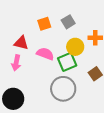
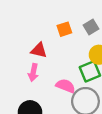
pink semicircle: (45, 54) -> (65, 86), moved

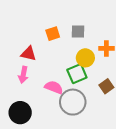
gray square: (91, 27) -> (78, 32), turned 32

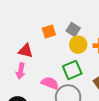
gray square: (78, 32) -> (73, 30), turned 32
yellow circle: (85, 58) -> (78, 45), moved

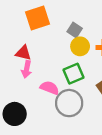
orange square: (49, 32) -> (38, 18), moved, size x1.6
pink arrow: (21, 71) -> (27, 69), moved

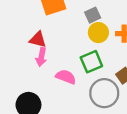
gray square: (75, 30) -> (93, 15), turned 32
gray circle: (69, 103) -> (104, 93), moved

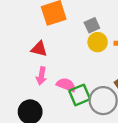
pink arrow: (41, 57) -> (41, 76), moved
green square: (91, 62) -> (80, 95), moved

